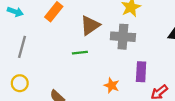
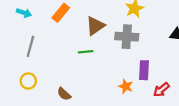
orange star: (112, 85) -> (126, 86), moved

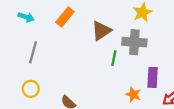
green line: (86, 52) -> (114, 58), moved, turned -72

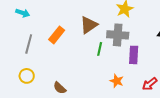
orange rectangle: (65, 17) -> (57, 35), moved
purple rectangle: (153, 77) -> (134, 55), moved

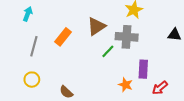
cyan arrow: (23, 13) -> (28, 14), turned -88
green line: (100, 49) -> (108, 51), turned 32
purple rectangle: (134, 55) -> (143, 69), moved

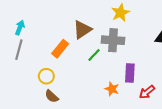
cyan arrow: (28, 14) -> (20, 28), moved
orange rectangle: (63, 37) -> (60, 49), moved
yellow circle: (32, 80) -> (46, 76), moved

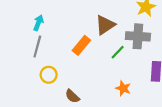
yellow circle: (46, 76) -> (49, 75), moved
orange star: (112, 89) -> (123, 88), moved

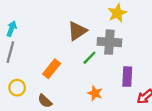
orange rectangle: (81, 45) -> (52, 69), moved
yellow circle: (49, 75) -> (17, 88), moved

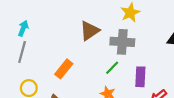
green line: (89, 58) -> (112, 68), moved

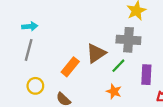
cyan arrow: (23, 28) -> (30, 26), turned 64
brown triangle: (90, 31) -> (96, 53), moved

